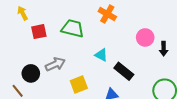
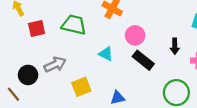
pink circle: (145, 37) -> (135, 35), moved
black rectangle: (124, 71) -> (143, 60), moved

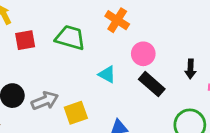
gray arrow: (55, 64) -> (45, 101), moved

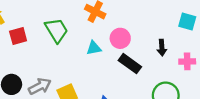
green trapezoid: (70, 38) -> (56, 30), turned 48
cyan triangle: (107, 74) -> (94, 48), moved, turned -35

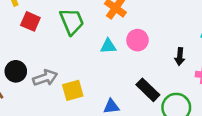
red square: (18, 36) -> (30, 21), turned 30
black rectangle: (130, 64) -> (148, 90), moved

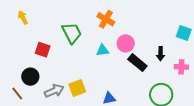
red square: (30, 21) -> (43, 50), moved
gray arrow: (45, 78) -> (54, 91), moved
black rectangle: (148, 90) -> (137, 63), moved

